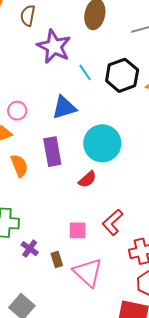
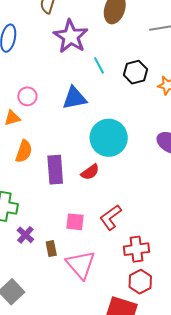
black hexagon: (122, 75) -> (135, 72), size x0.7
purple rectangle: (52, 152) -> (55, 170), moved
orange semicircle: (19, 166) -> (24, 151), turned 35

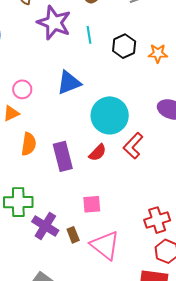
cyan line: (99, 65) -> (89, 35), moved, turned 30
red L-shape: (111, 217) -> (133, 146), moved
purple cross: (25, 235) -> (45, 226), size x1.5

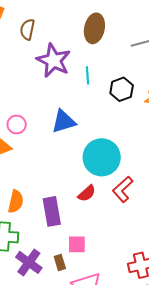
orange semicircle: (29, 144) -> (16, 201), moved
purple rectangle: (63, 156) -> (52, 211), moved
brown rectangle: (73, 235) -> (60, 262), moved

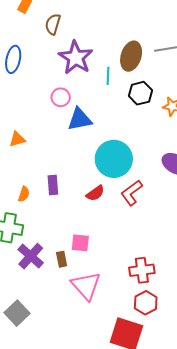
brown ellipse: (94, 28) -> (131, 56), moved
pink circle: (17, 124) -> (61, 97), moved
orange semicircle: (16, 201) -> (24, 194), size x0.7
purple rectangle: (52, 211) -> (53, 185), moved, size x0.7

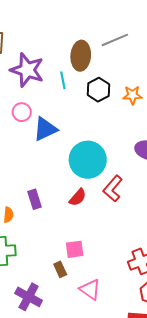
purple cross: (31, 256) -> (29, 297), moved
pink triangle: (86, 286) -> (90, 290), size x0.7

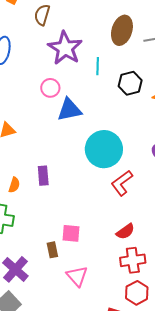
brown ellipse: (81, 56) -> (122, 30), moved
red semicircle: (78, 197) -> (125, 231), moved

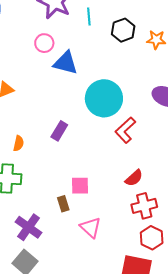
blue triangle: (69, 110) -> (66, 63), turned 32
purple rectangle: (43, 176) -> (59, 131), moved, turned 42

